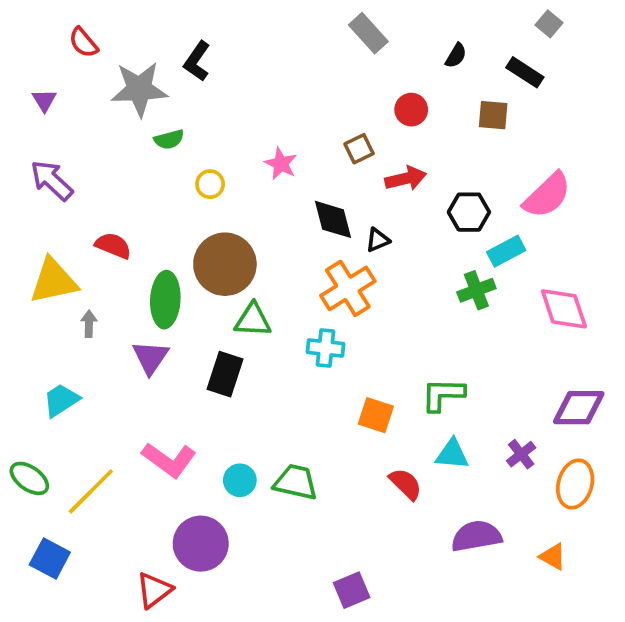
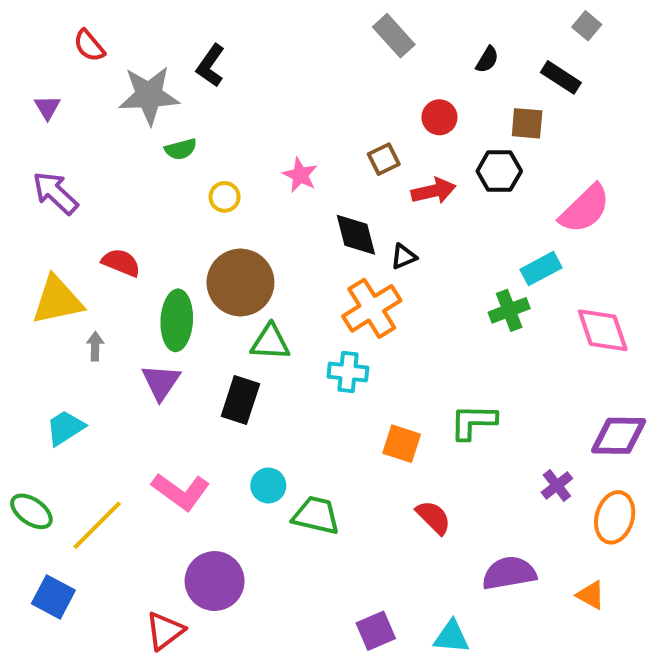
black hexagon: (469, 212) -> (499, 171), moved
cyan triangle: (452, 454) -> (451, 637), moved
cyan circle: (240, 480) -> (268, 485), moved

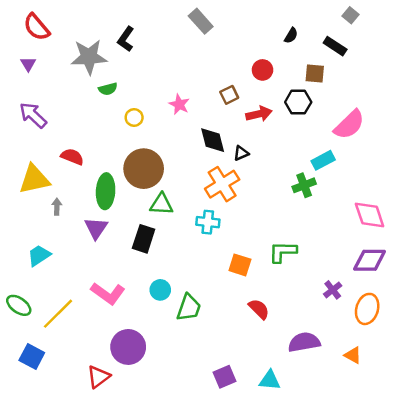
gray rectangle: (394, 36) -> (201, 21), moved
red semicircle: (89, 46) -> (37, 27), moved, size x1.4
pink diamond: (603, 330) -> (370, 215), moved
green trapezoid: (316, 515) -> (189, 308), turned 96

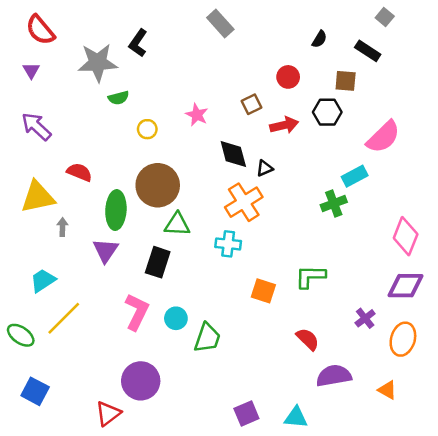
pink diamond: (370, 215) -> (406, 236), turned 40
pink L-shape: (108, 293) -> (137, 312), moved, turned -100
red semicircle: (259, 309) -> (308, 339), moved
yellow line: (58, 314) -> (64, 318), moved

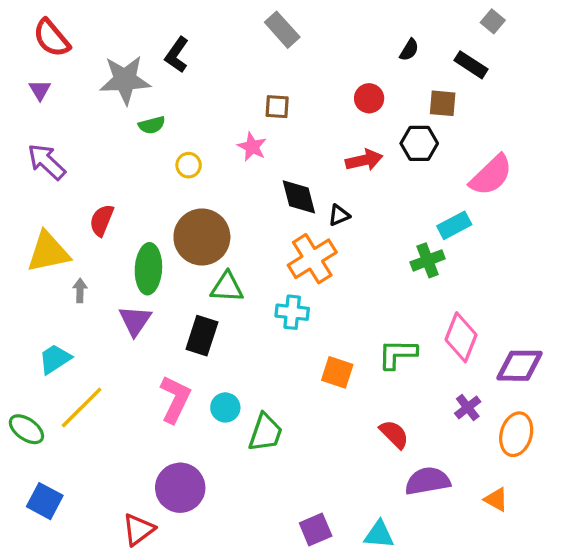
brown square: (252, 104) -> (277, 107), moved, turned 30
red semicircle: (79, 172) -> (102, 220), turned -90
pink diamond: (406, 236) -> (461, 337), moved

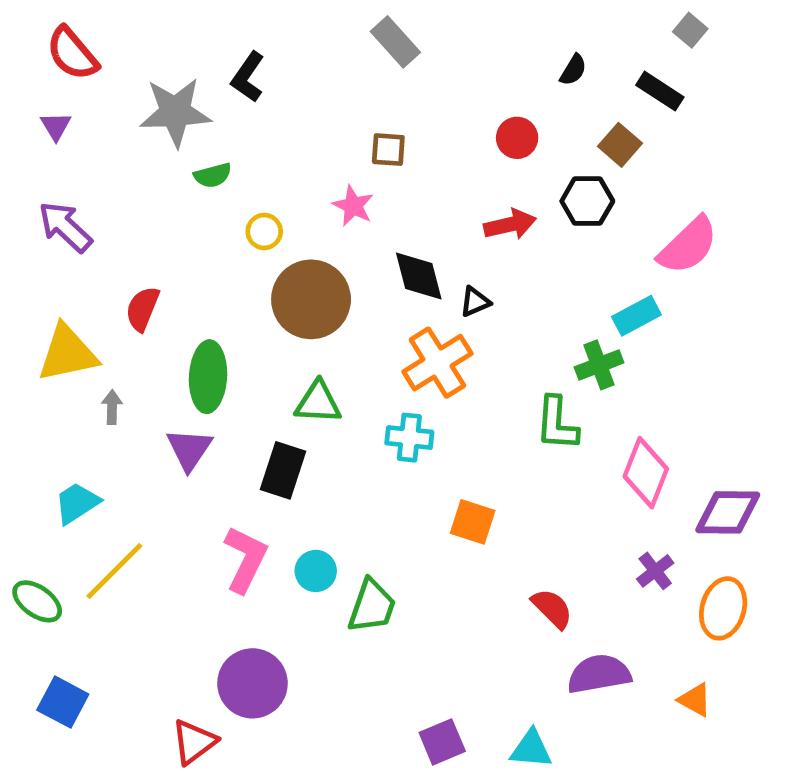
brown square: (443, 103) -> (620, 145), turned 36
brown circle: (202, 237) -> (311, 299), moved
green L-shape: (397, 354) -> (557, 423), moved, turned -87

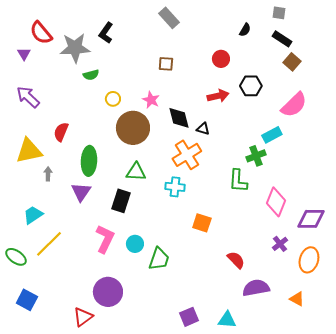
gray square: (690, 30) -> (279, 13), moved, turned -32
red semicircle: (72, 54) -> (41, 33), moved
brown square: (620, 145) -> (292, 62), moved
pink star: (353, 206) -> (151, 100), moved
black triangle: (475, 302) -> (203, 129), turned 40

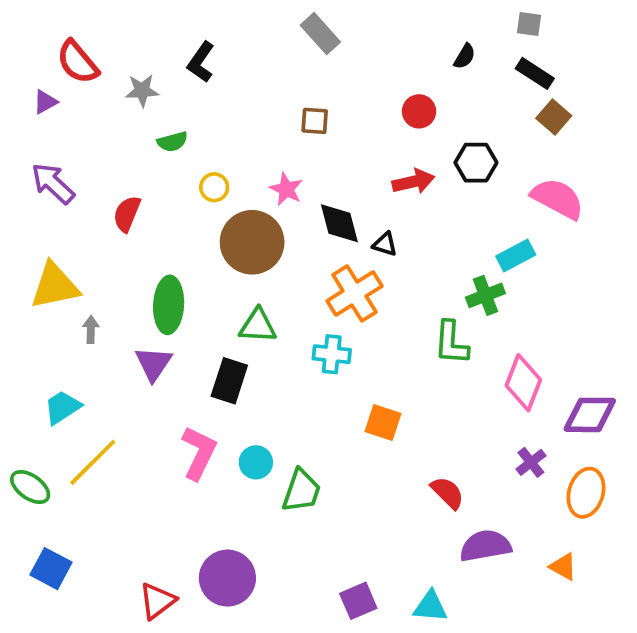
gray star: (75, 48) -> (142, 90), size x0.6
purple triangle: (24, 54) -> (45, 102), turned 32
pink semicircle: (294, 105) -> (558, 199), turned -108
red semicircle: (61, 132) -> (127, 214), moved
purple circle: (108, 292) -> (227, 578), moved

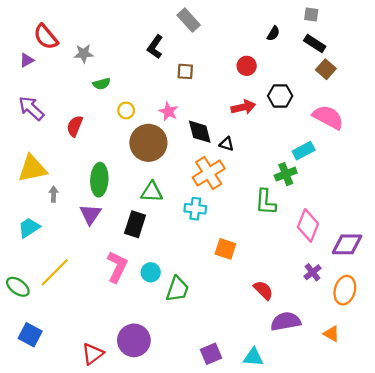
black L-shape: (201, 62) -> (155, 47), moved
cyan trapezoid: (62, 407) -> (29, 228), moved

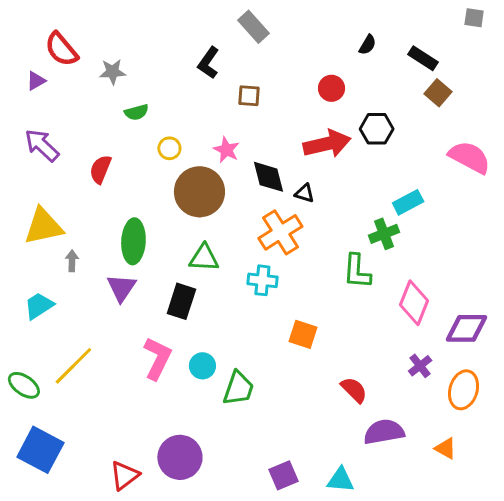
gray square: (311, 14) -> (474, 18), moved
red arrow: (243, 107) -> (327, 144), size x1.4
pink semicircle: (328, 117) -> (470, 157), moved
blue square: (30, 335) -> (40, 450), size x1.4

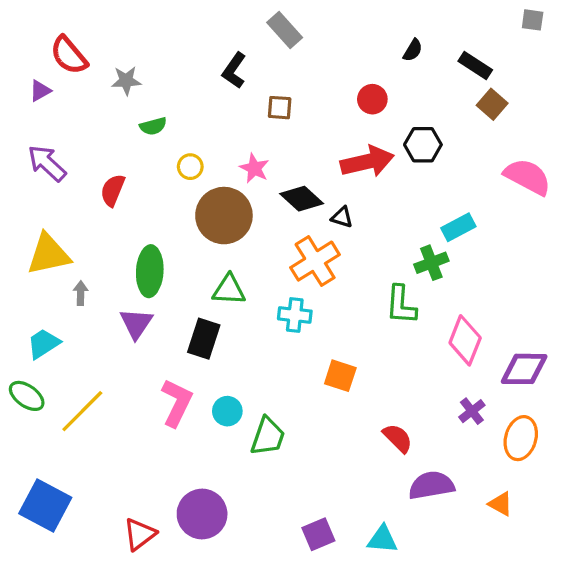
black diamond: (268, 177) -> (302, 199), turned -33
green ellipse: (24, 385) -> (27, 396), moved

